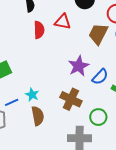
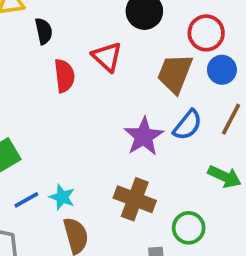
red triangle: (63, 22) -> (107, 57), turned 36
blue semicircle: (100, 77) -> (188, 125), moved
blue line: (12, 102) -> (26, 200), moved

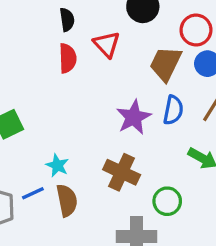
black semicircle: (44, 31) -> (67, 20), moved
blue semicircle: (188, 125) -> (173, 110), turned -32
blue line: (26, 200) -> (33, 193), moved

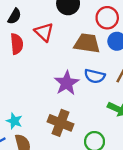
black semicircle: (67, 20) -> (14, 16), turned 42
brown trapezoid: (166, 64) -> (87, 43), turned 76
blue semicircle: (173, 110) -> (95, 76), turned 96

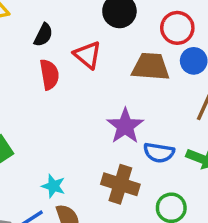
blue semicircle: (95, 76) -> (159, 153), moved

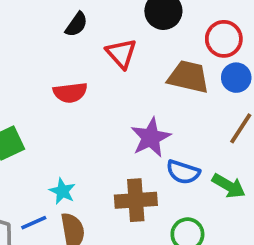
red semicircle: (49, 74) -> (70, 93), moved, turned 84
brown cross: (120, 184) -> (136, 200), turned -30

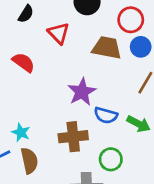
red semicircle: (70, 93) -> (23, 62), turned -135

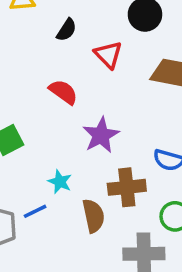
purple star: (82, 92) -> (101, 135), moved
brown semicircle: (29, 161) -> (93, 216), moved

